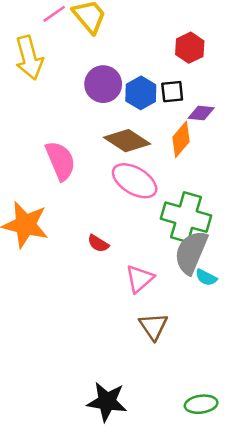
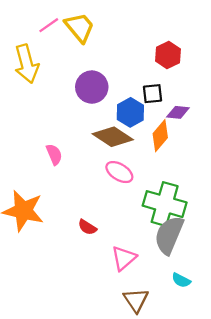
blue hexagon: (141, 93) -> (130, 112), moved
pink semicircle: (60, 161) -> (54, 154), size x0.6
pink ellipse: (135, 181) -> (119, 172), size x0.7
cyan semicircle: (206, 277) -> (181, 280), moved

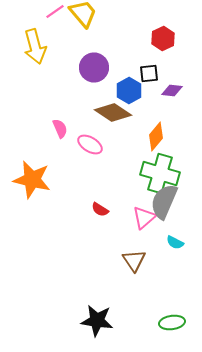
orange diamond: (160, 136) -> (156, 136), moved
pink ellipse: (119, 172) -> (90, 144), moved
red semicircle: (87, 227) -> (100, 210), moved
pink triangle: (124, 258) -> (144, 218), moved

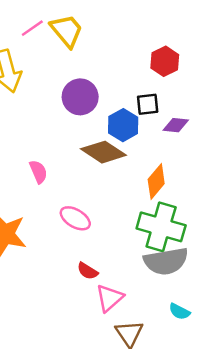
pink ellipse: (90, 144) -> (75, 218), moved
gray semicircle: (164, 202) -> (166, 261), turned -123
pink triangle: (144, 218) -> (110, 298), moved

